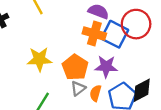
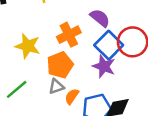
orange cross: (94, 34) -> (69, 35), moved, turned 30
purple star: (106, 67) -> (104, 66), moved

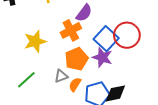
purple semicircle: (100, 18) -> (84, 13), moved, turned 90
yellow star: (28, 46) -> (35, 41), turned -30
orange pentagon: (60, 65) -> (76, 59), moved

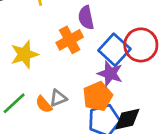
purple semicircle: (84, 13) -> (86, 18), turned 132
orange pentagon: (76, 59) -> (98, 96), moved
orange semicircle: (75, 84) -> (44, 104), moved, turned -72

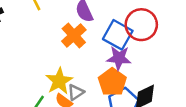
yellow star: (24, 54) -> (59, 81), moved

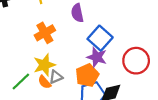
red circle: (141, 25) -> (136, 61), moved
orange cross: (74, 36) -> (45, 33), moved

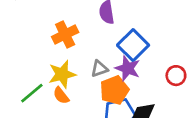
red circle: (136, 61) -> (176, 76), size x0.6
gray triangle: (56, 77) -> (99, 69), moved

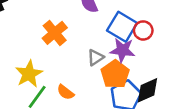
yellow star: (62, 74) -> (29, 74), moved
red circle: (176, 76) -> (143, 30), moved

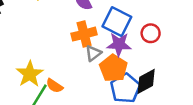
red circle: (143, 30) -> (151, 33), moved
orange cross: (55, 33) -> (84, 34), moved, turned 30
orange semicircle: (65, 92) -> (54, 86), moved

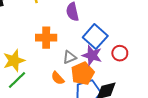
orange cross: (84, 34) -> (46, 38), moved
orange semicircle: (54, 86) -> (58, 78), moved

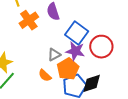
orange cross: (46, 38) -> (29, 20), moved, turned -30
red circle: (120, 53) -> (101, 47), size x1.5

